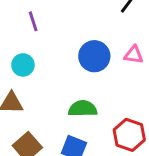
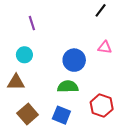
blue circle: (94, 56) -> (74, 60), moved

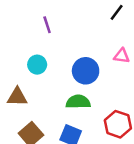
purple line: (32, 23) -> (47, 25), moved
cyan circle: (24, 55) -> (37, 65), moved

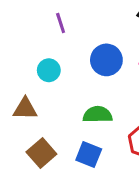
blue circle: (86, 71) -> (106, 60), moved

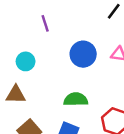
cyan circle: (49, 70) -> (26, 61), moved

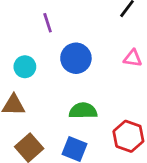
blue circle: (83, 54) -> (76, 58), moved

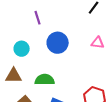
green semicircle: (83, 111) -> (45, 80), moved

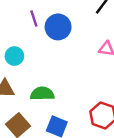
blue circle: (58, 43) -> (58, 27), moved

